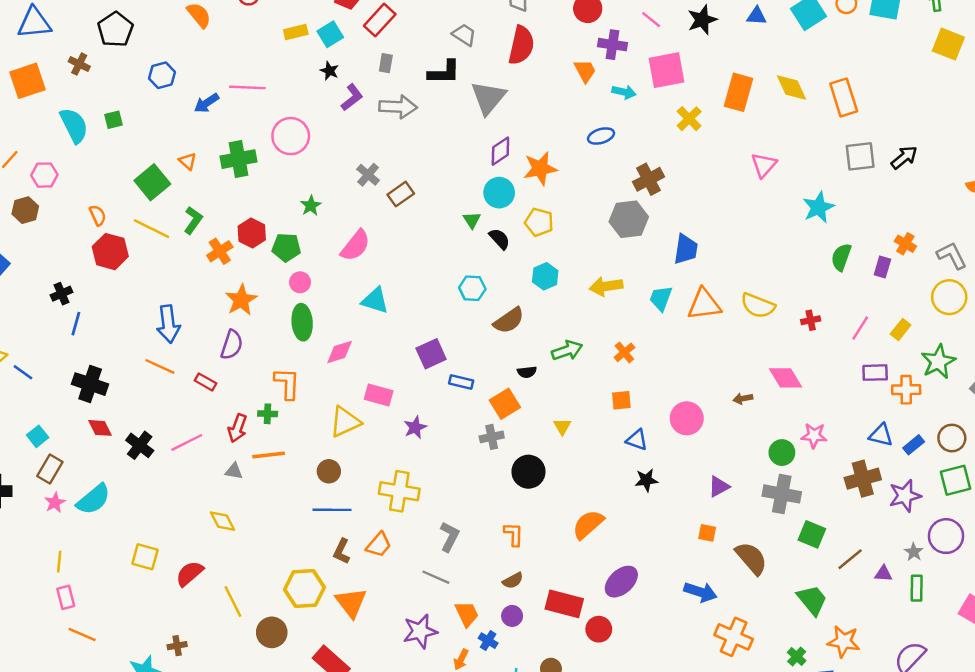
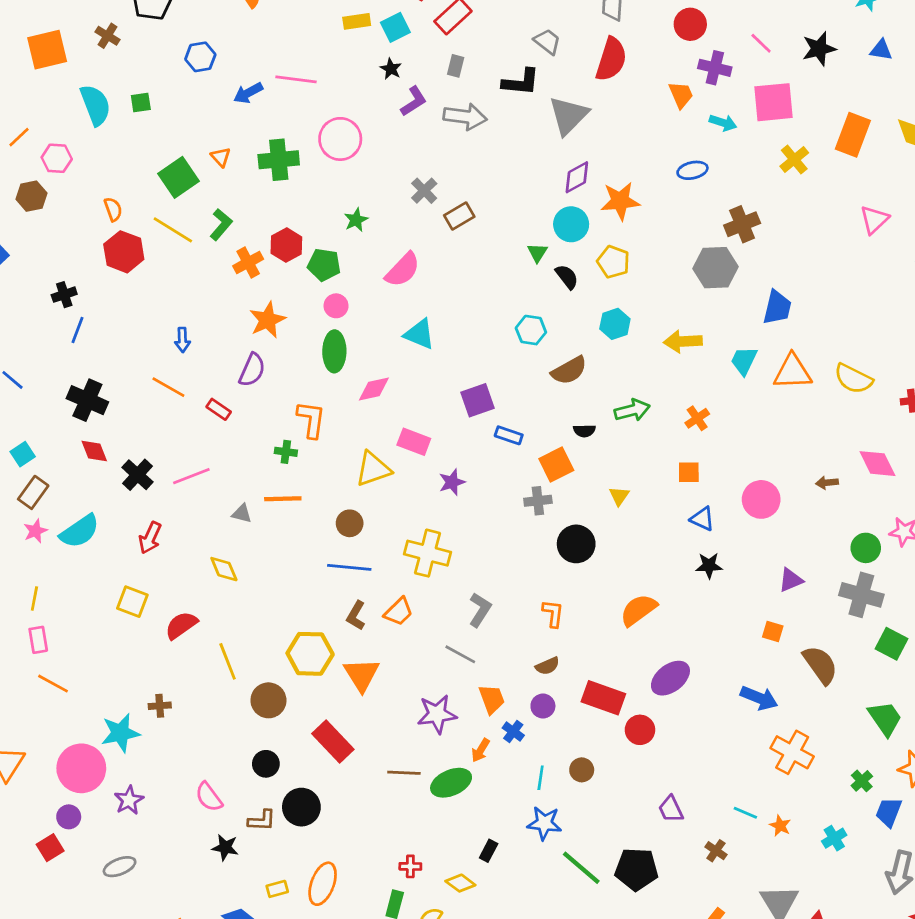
blue arrow: (168, 324) -> (182, 340), size x0.6
red arrow: (238, 428) -> (150, 538), moved

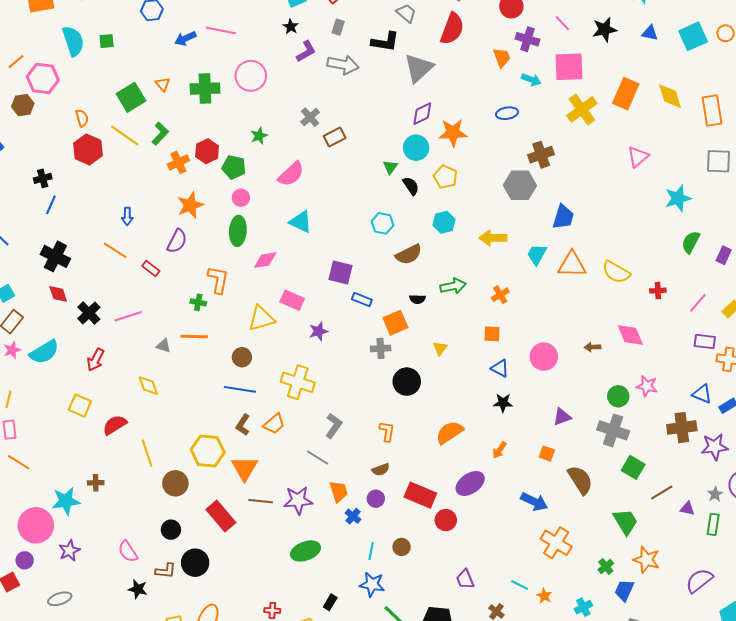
pink hexagon: (57, 158) -> (43, 78), size x1.4
yellow cross: (794, 160) -> (582, 109), size x1.4
purple square: (478, 400) -> (341, 272), turned 30
orange arrow: (481, 750) -> (499, 450), moved
brown line: (404, 773) -> (261, 501), moved

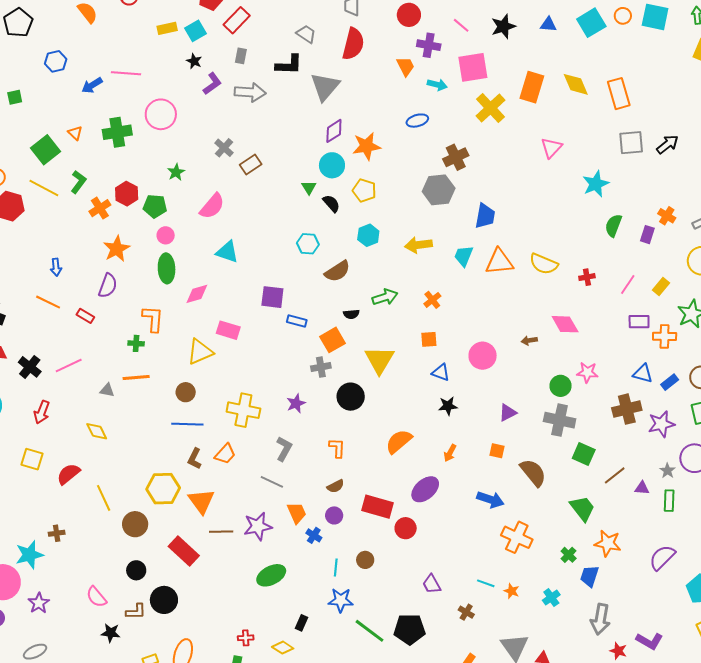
purple star: (318, 331) -> (296, 403), moved
yellow triangle: (440, 348) -> (379, 360), size x2.0

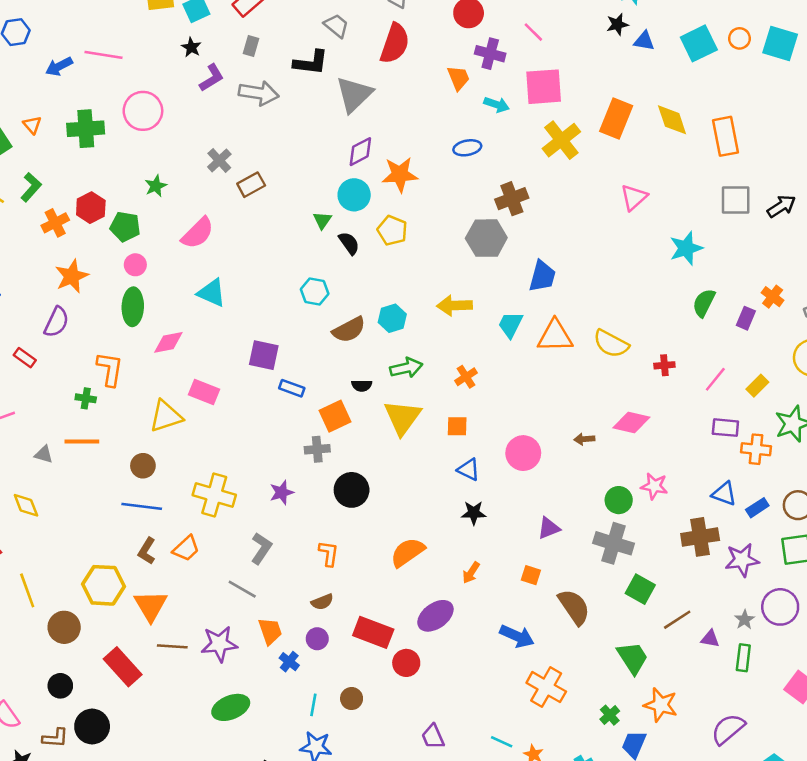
black star: (503, 27) -> (617, 24), moved, size x0.7
cyan hexagon: (368, 235) -> (392, 318), moved
pink diamond: (565, 324) -> (631, 423), turned -52
yellow triangle: (379, 360) -> (402, 417), moved

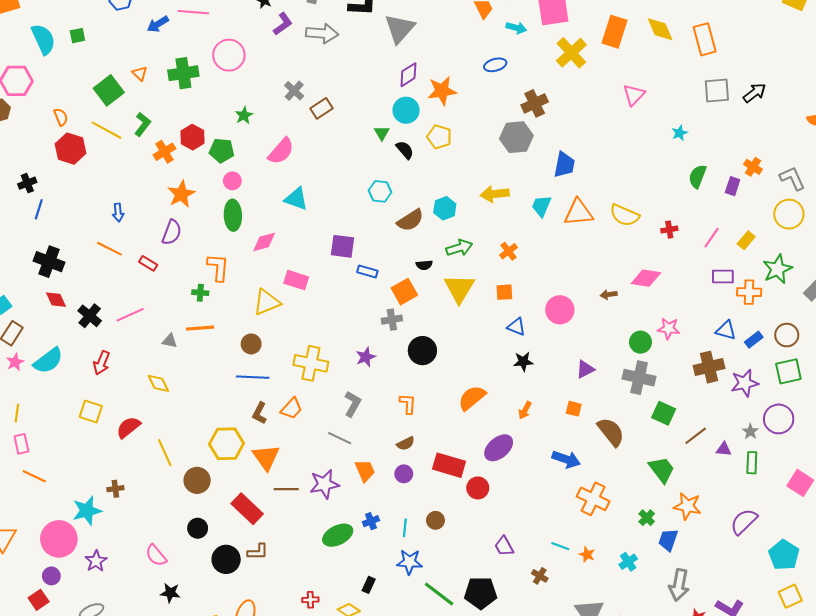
cyan star: (686, 248) -> (680, 133), size x0.6
blue cross: (289, 662) -> (371, 521), moved, turned 35
brown L-shape: (55, 738) -> (258, 552), moved

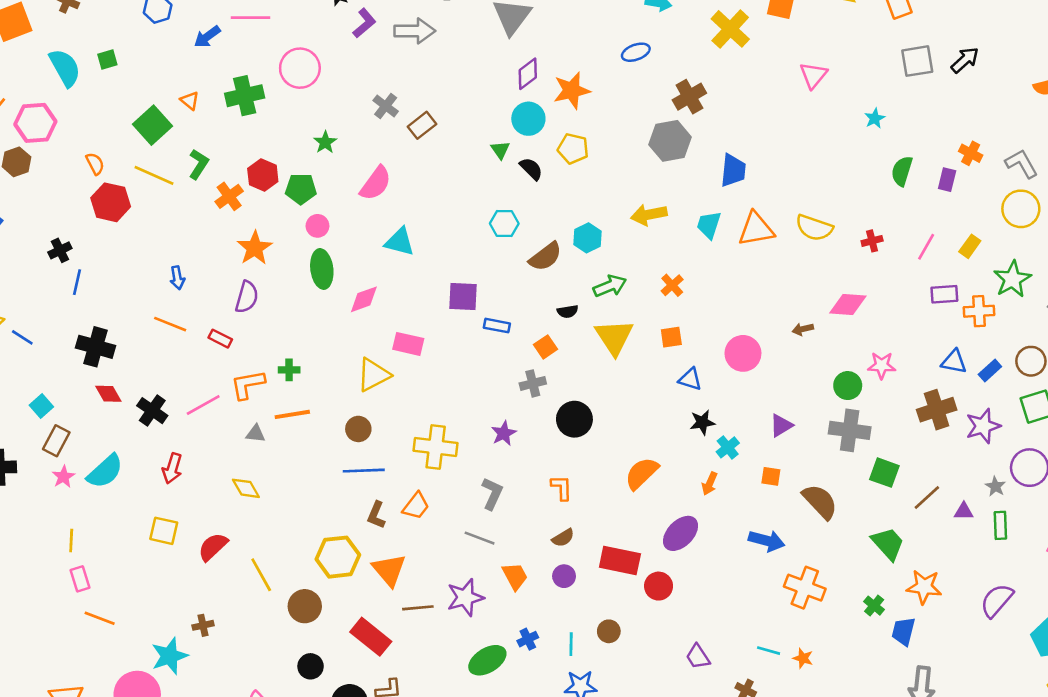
orange L-shape: (218, 267) -> (248, 385), moved, turned -100
orange square: (404, 292) -> (545, 347), size x0.7
cyan cross: (628, 562) -> (728, 447), moved

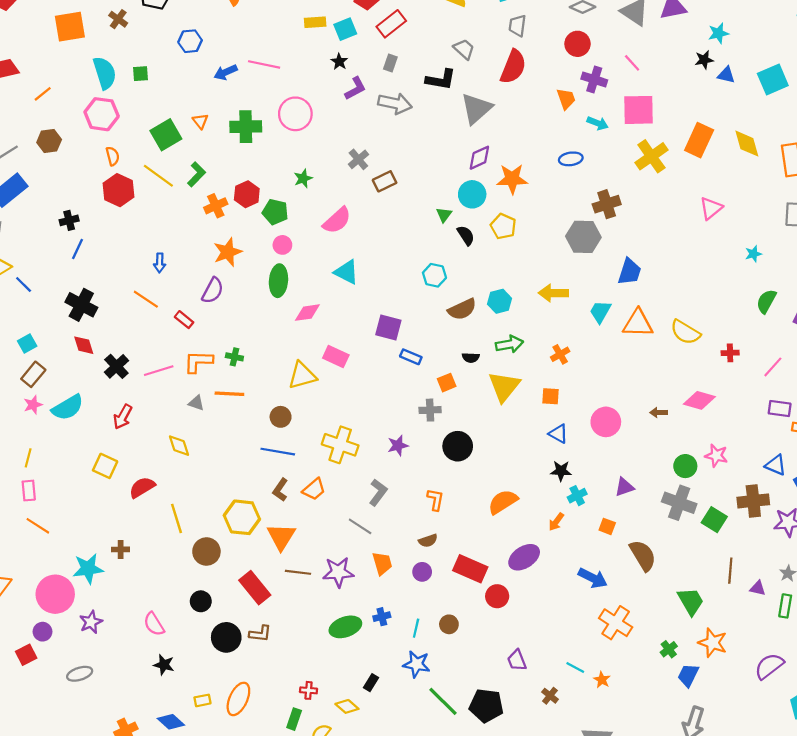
pink hexagon: (35, 123) -> (102, 114), moved
green square: (884, 473) -> (714, 520), moved
brown line: (927, 497) -> (730, 571), turned -55

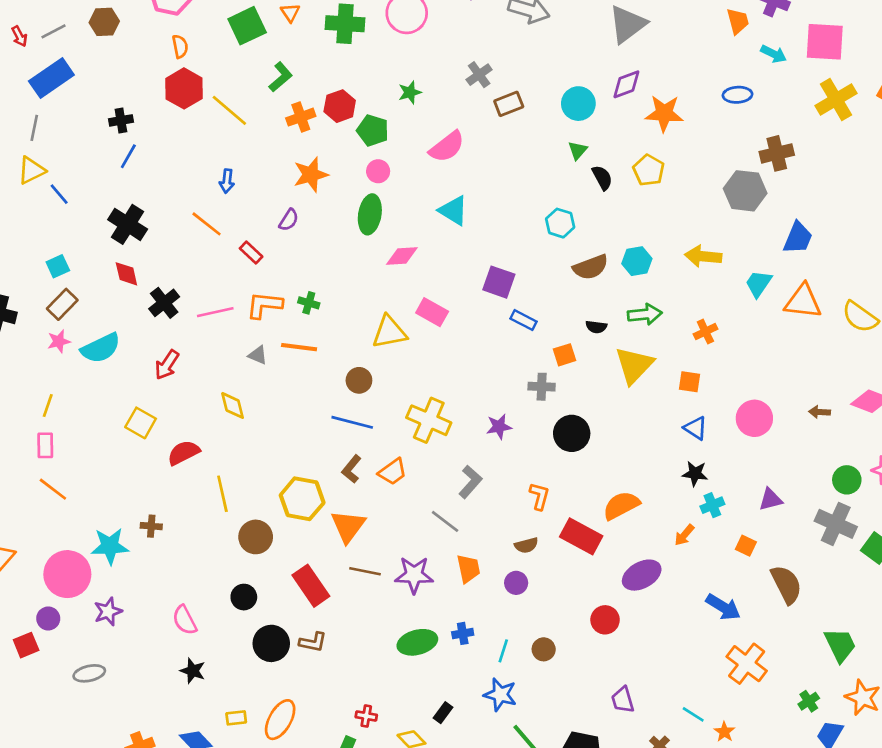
yellow line: (158, 176) -> (229, 110), moved
cyan circle: (472, 194) -> (578, 104), moved
purple semicircle: (213, 291) -> (289, 220), size x0.7
red rectangle: (470, 569) -> (581, 536), moved

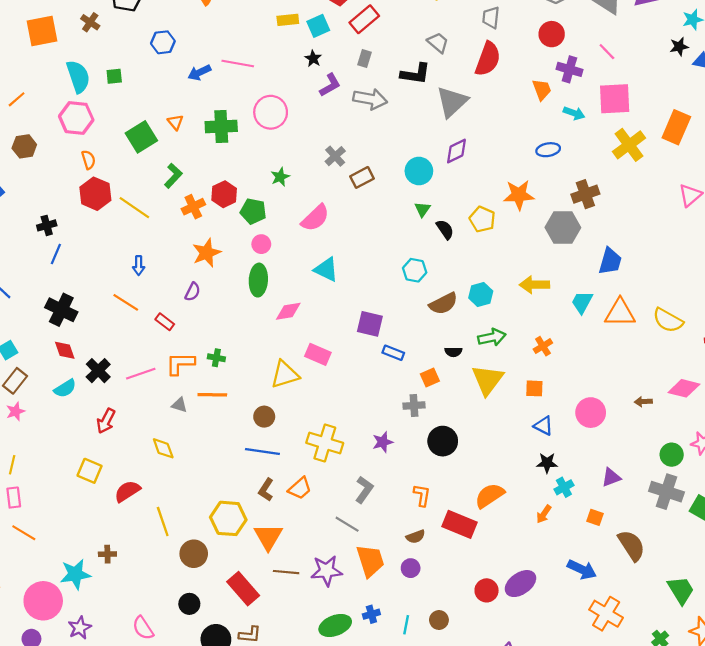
orange star: (664, 113) -> (519, 195), moved
cyan semicircle: (101, 348) -> (65, 388), moved, size x0.7
orange trapezoid: (468, 569) -> (370, 561), size x1.4
purple ellipse: (642, 575) -> (520, 584), moved

